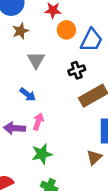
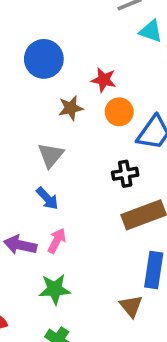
brown star: (20, 31) -> (71, 108), moved
gray triangle: (36, 60) -> (51, 155), moved
brown triangle: (94, 157) -> (131, 306), turned -35

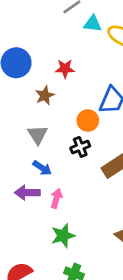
orange circle: (119, 112) -> (88, 120), moved
black cross: (125, 174) -> (80, 147), moved
purple arrow: (20, 245) -> (27, 193), moved

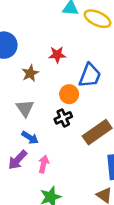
red star: (65, 69) -> (57, 55), moved
purple arrow: (27, 193) -> (18, 160), turned -45

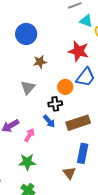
red star: (57, 55) -> (79, 51), moved, size x1.5
blue arrow: (30, 138) -> (49, 121), moved

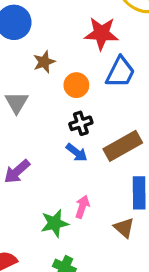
orange circle: (65, 87) -> (76, 85), moved
gray triangle: (28, 88) -> (17, 102), moved
pink arrow: (29, 135) -> (82, 207), moved

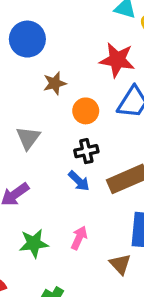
gray triangle: (17, 102) -> (28, 138), moved
green star: (55, 223) -> (34, 243), moved

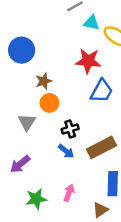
orange circle: (86, 111) -> (49, 103), moved
brown triangle: (120, 264) -> (100, 210), turned 42

